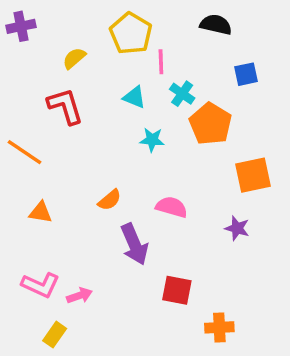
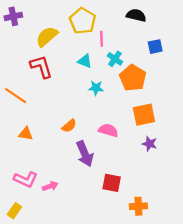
yellow semicircle: (74, 58) -> (47, 37), size x1.5
orange square: (253, 175) -> (144, 115), moved
yellow rectangle: (55, 335) -> (14, 211), moved

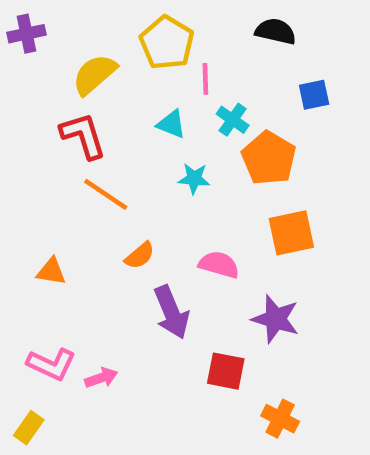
orange line: (16, 96) -> (106, 194), moved
purple star: (150, 144) -> (276, 319), moved, size x1.5
orange cross: (138, 206) -> (280, 419), turned 30

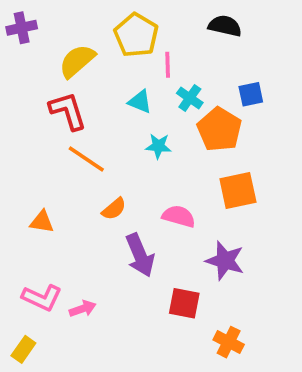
blue square: (314, 95) -> (251, 94), moved

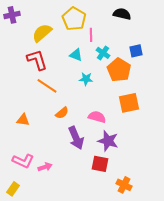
purple star: (225, 261) -> (108, 141), moved

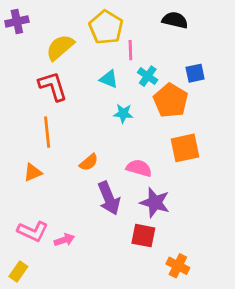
orange line: (47, 86) -> (47, 132), moved, turned 50
orange triangle: (23, 120) -> (33, 172), turned -32

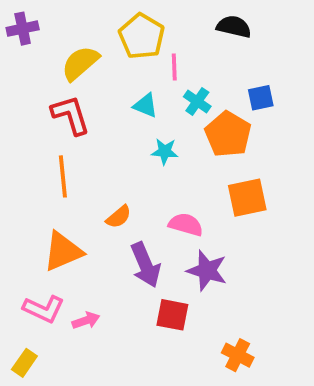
orange triangle: (33, 172) -> (63, 251), moved, size x1.6
red square: (143, 236) -> (172, 315), moved

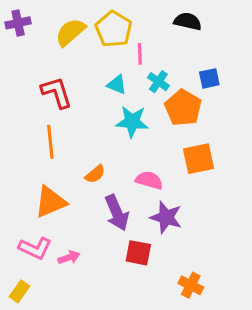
yellow semicircle: (80, 63) -> (70, 32), moved
cyan star: (165, 151) -> (132, 122), size x1.5

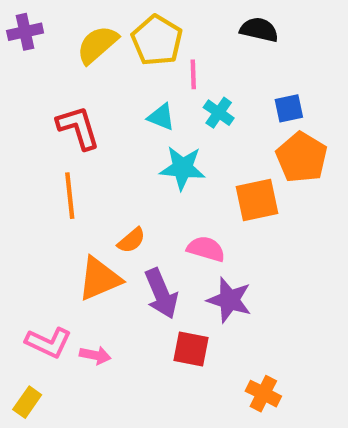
orange pentagon: (183, 108) -> (302, 157), moved
orange square: (199, 159) -> (257, 200), moved
orange triangle: (50, 202) -> (100, 279), moved
pink arrow: (69, 257) -> (95, 355), turned 30

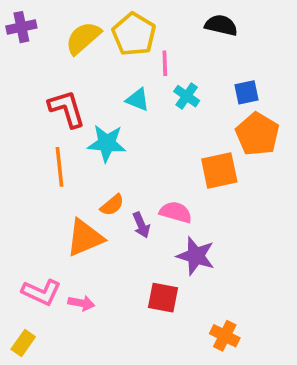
cyan star: (183, 168) -> (107, 143), moved
purple arrow: (161, 294) -> (141, 225), moved, size x0.6

